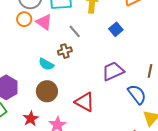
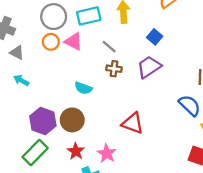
brown cross: (65, 51) -> (114, 69), moved, turned 32
purple trapezoid: (113, 71) -> (149, 67), moved
brown circle: (47, 91) -> (72, 120), moved

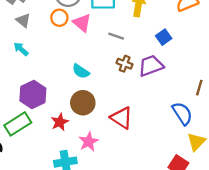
gray line: (109, 47) -> (116, 36), turned -35
brown cross: (114, 69) -> (125, 64), moved
brown circle: (72, 120) -> (83, 103), moved
red star: (76, 151) -> (60, 122), moved

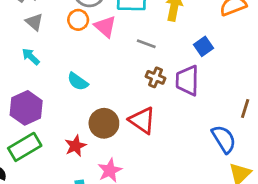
purple trapezoid: (151, 66) -> (187, 81), turned -70
cyan semicircle: (81, 71) -> (78, 82), moved
purple hexagon: (33, 94) -> (26, 108), moved
red triangle: (122, 118) -> (142, 120), moved

